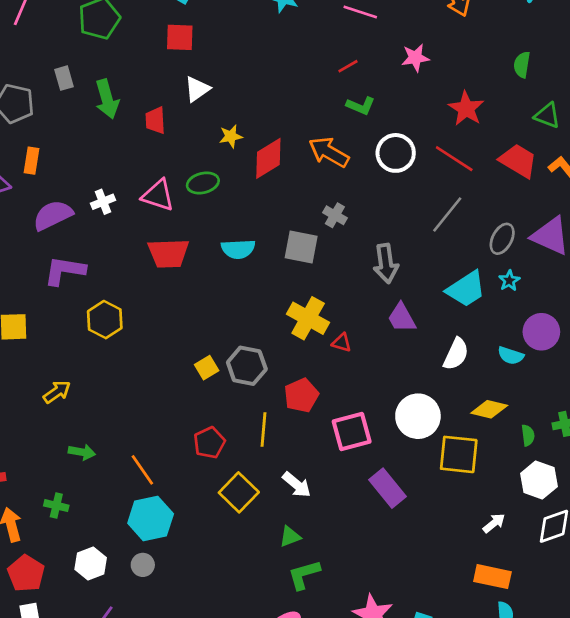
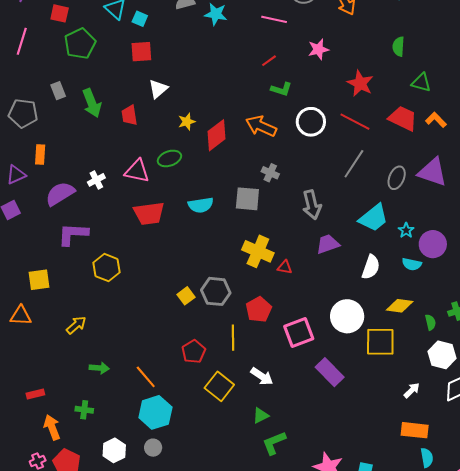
cyan star: (509, 281) -> (406, 230), moved
purple trapezoid: (402, 318) -> (328, 244), turned 105

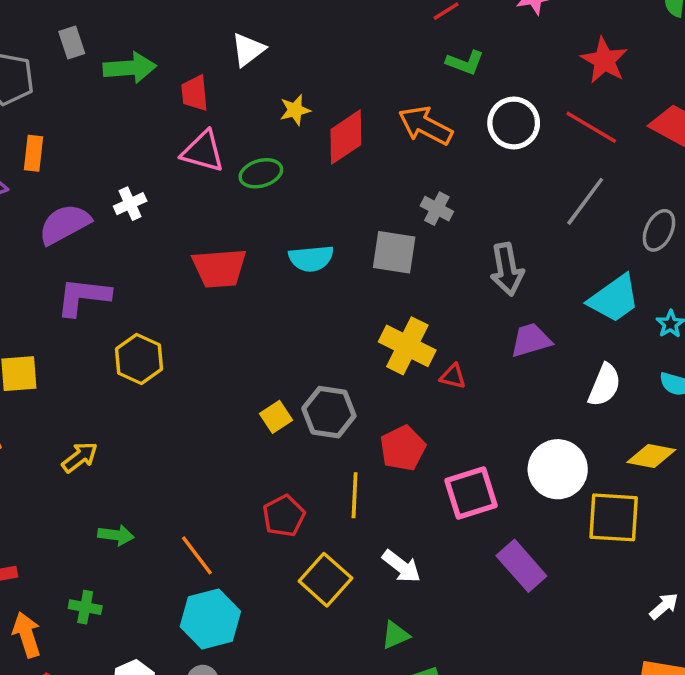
green arrow: (92, 103) -> (130, 68), turned -76
pink triangle: (137, 171) -> (203, 151), moved

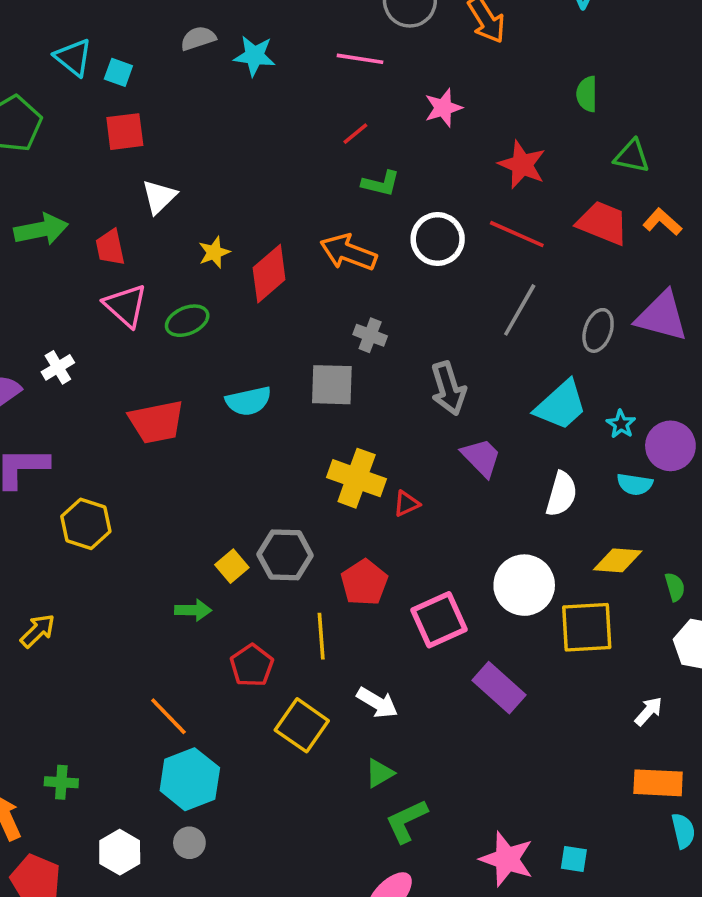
pink triangle: (203, 151) -> (126, 306), turned 33
purple trapezoid: (531, 340) -> (481, 457), turned 69
red triangle: (453, 376) -> (406, 504), turned -32
green arrow: (116, 535) -> (193, 610), moved

